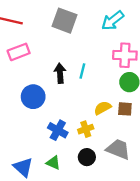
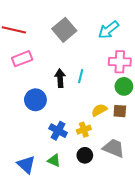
gray square: (64, 21) -> (64, 30), turned 30

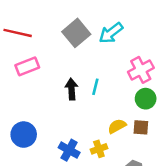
cyan arrow: (108, 30) -> (111, 33), moved
pink cross: (120, 62) -> (141, 70), turned -30
blue circle: (35, 100) -> (24, 135), moved

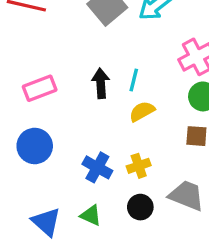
pink rectangle: (27, 66) -> (40, 88), moved
yellow semicircle: (117, 126) -> (142, 111), moved

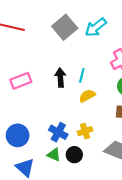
blue circle: (35, 146) -> (18, 135), moved
black circle: (140, 207) -> (74, 155), moved
green triangle: (91, 215) -> (54, 155), moved

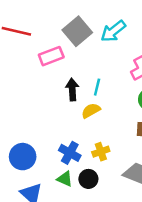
pink rectangle: (21, 81) -> (51, 56), moved
yellow semicircle: (87, 96) -> (91, 111), moved

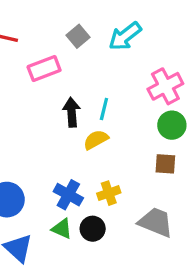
gray square: (77, 31) -> (78, 36), size x0.6

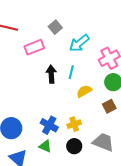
cyan arrow: (125, 36) -> (79, 43), moved
yellow semicircle: (96, 140) -> (84, 91), moved
brown square: (165, 164) -> (109, 106), turned -32
black circle: (93, 229) -> (74, 146), moved

